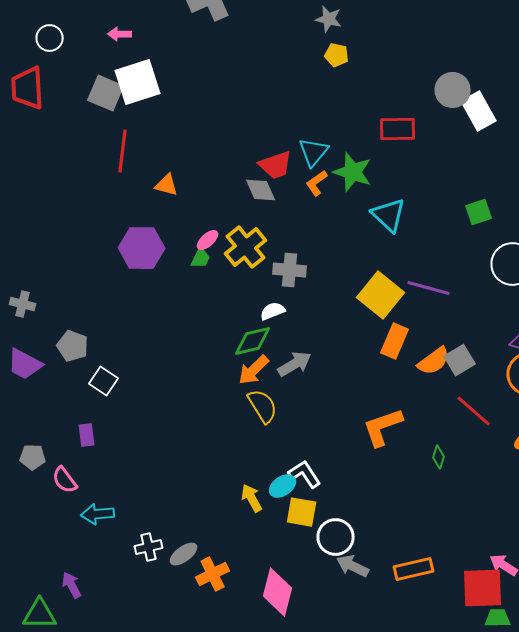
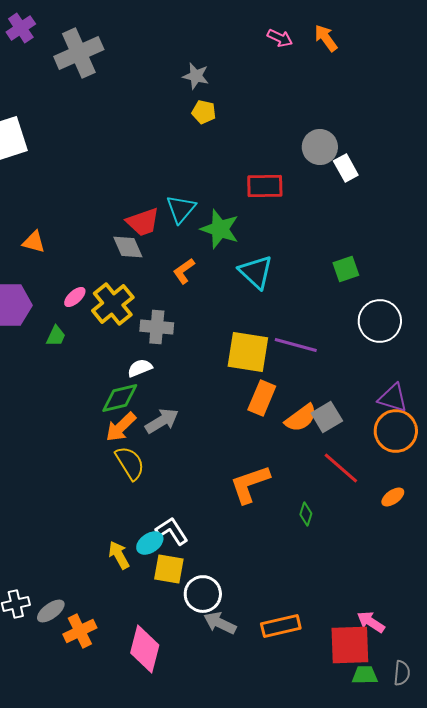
white rectangle: (479, 111) -> (346, 168), size x0.7
orange L-shape: (317, 183) -> (184, 271), moved
green trapezoid: (201, 258) -> (56, 336), moved
yellow square: (381, 295) -> (248, 352), turned -30

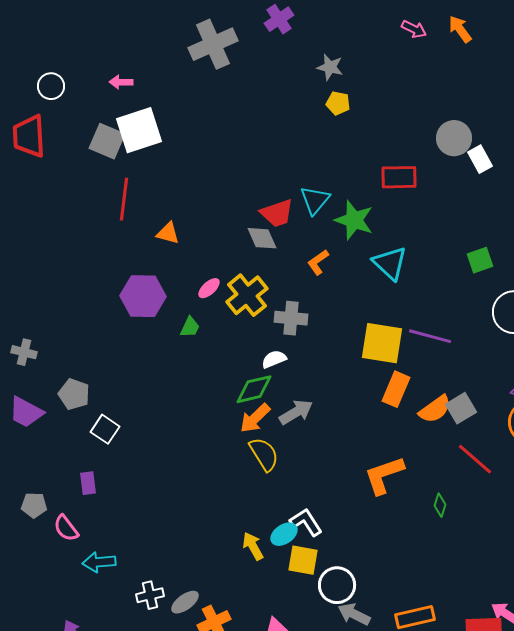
purple cross: (21, 28) -> (279, 19), moved

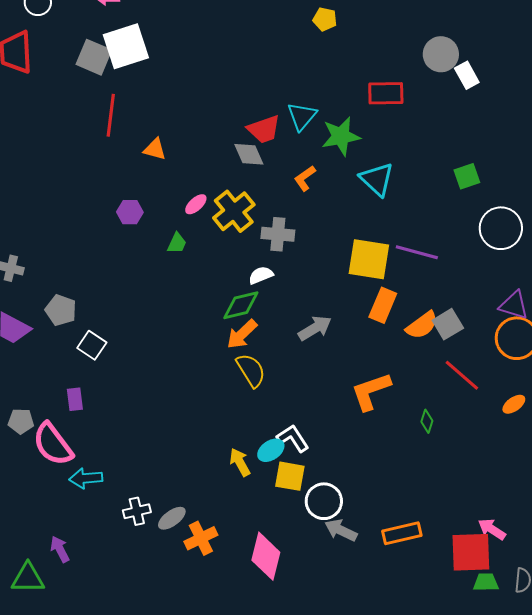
green star: (354, 220) -> (341, 136), turned -30
purple hexagon: (143, 296) -> (130, 212), size x0.6
gray arrow: (296, 412) -> (315, 328), moved
pink semicircle: (66, 528) -> (53, 444), size x1.6

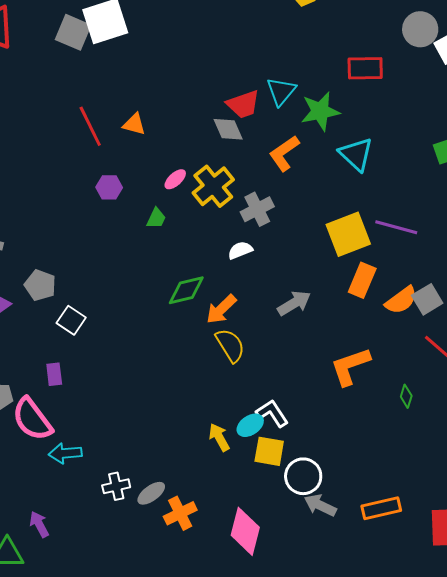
red line: (111, 115) -> (90, 126), moved, turned -33
orange L-shape: (305, 178) -> (284, 153), size x1.4
gray cross: (278, 234) -> (257, 209), turned -32
yellow square: (369, 259) -> (348, 234), turned -30
green diamond: (241, 305) -> (186, 290), moved

